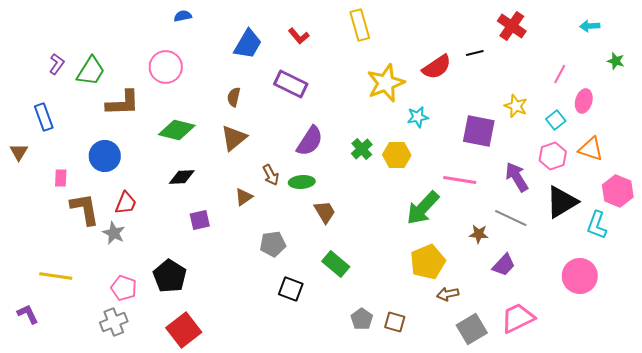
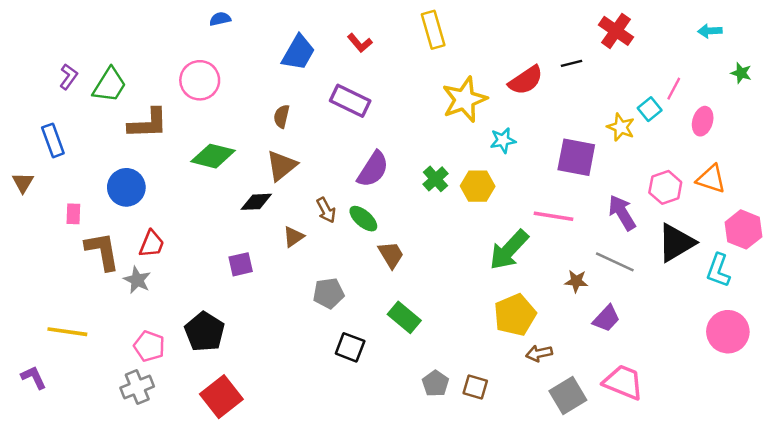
cyan square: (556, 120) -> (650, 109), moved
black diamond: (182, 177) -> (256, 202), moved
green ellipse: (302, 182) -> (363, 219), turned 45
pink circle: (580, 276) -> (728, 332), moved
pink trapezoid: (518, 318) -> (623, 382), turned 48

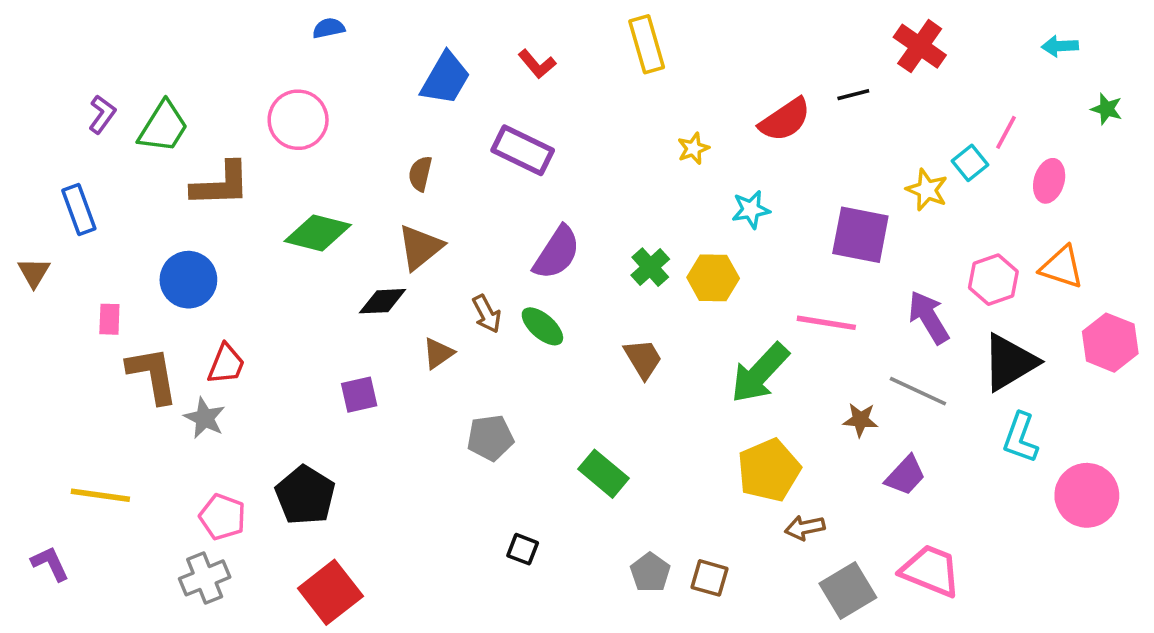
yellow star: (464, 100) -> (693, 148), size x0.5
brown trapezoid: (391, 255) -> (643, 359), moved
cyan L-shape: (718, 270) -> (1020, 438), moved
black square: (350, 347) -> (523, 549), moved, size x0.7

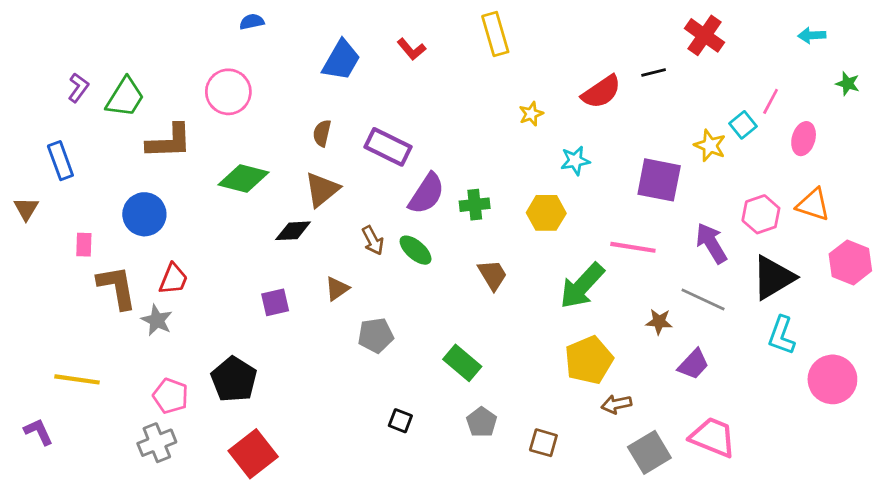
purple rectangle: (523, 150) -> (388, 147), moved
green cross: (650, 267) -> (475, 205), moved, turned 36
brown triangle: (438, 353) -> (337, 289), moved
gray pentagon: (650, 573) -> (482, 422), moved

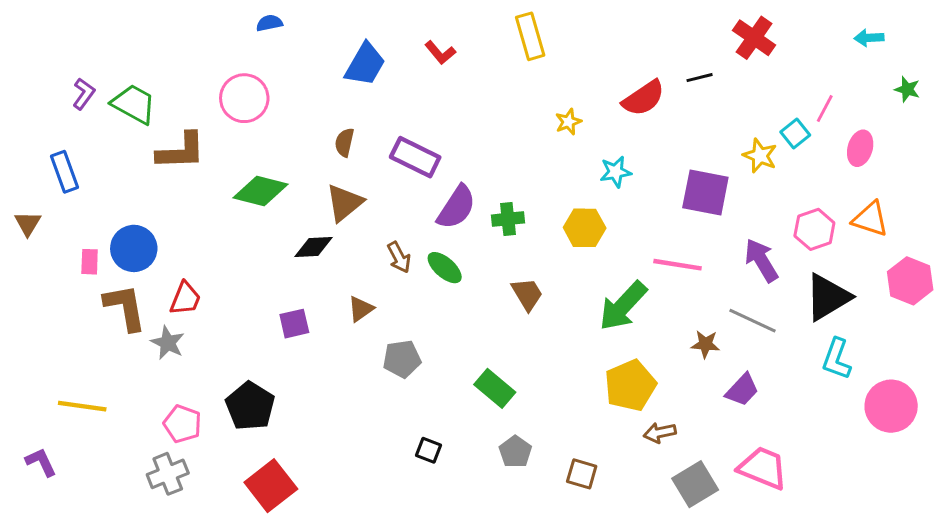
green trapezoid: (125, 97) -> (134, 104), turned -93
blue circle: (144, 214) -> (134, 248), moved

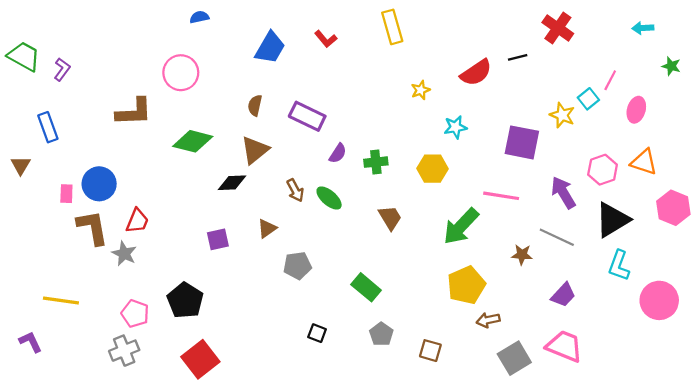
green trapezoid: (134, 104) -> (24, 56), moved
purple semicircle: (456, 207) -> (338, 153), size x0.6
purple trapezoid: (742, 390) -> (563, 295), moved

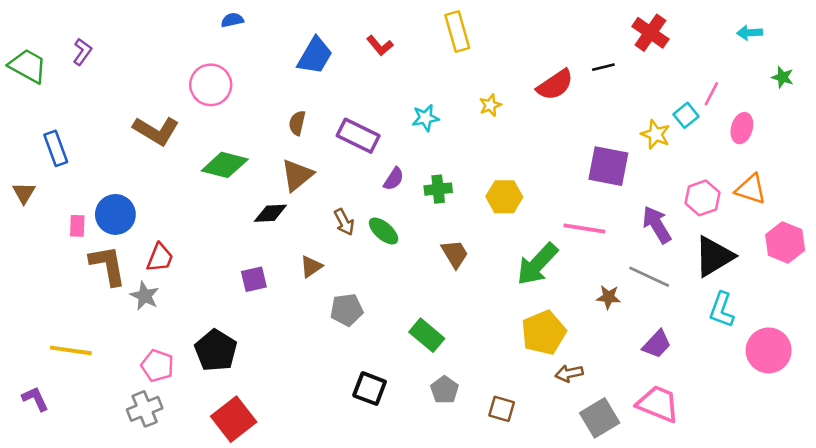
purple L-shape: (62, 69) -> (82, 52), moved
brown L-shape: (134, 112) -> (156, 131), turned 33
cyan star: (455, 127) -> (425, 118), moved
black square: (317, 333) -> (370, 389), size x1.5

